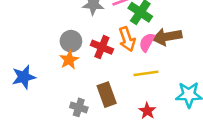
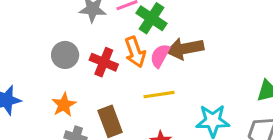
orange star: (69, 60) -> (64, 105), moved

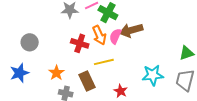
gray circle: (65, 55) -> (30, 42), moved
yellow line: (159, 95) -> (104, 62), moved

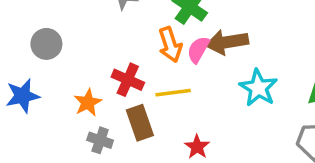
red cross: (80, 43) -> (128, 80), moved
cyan star: (153, 75) -> (258, 88), moved, turned 30

